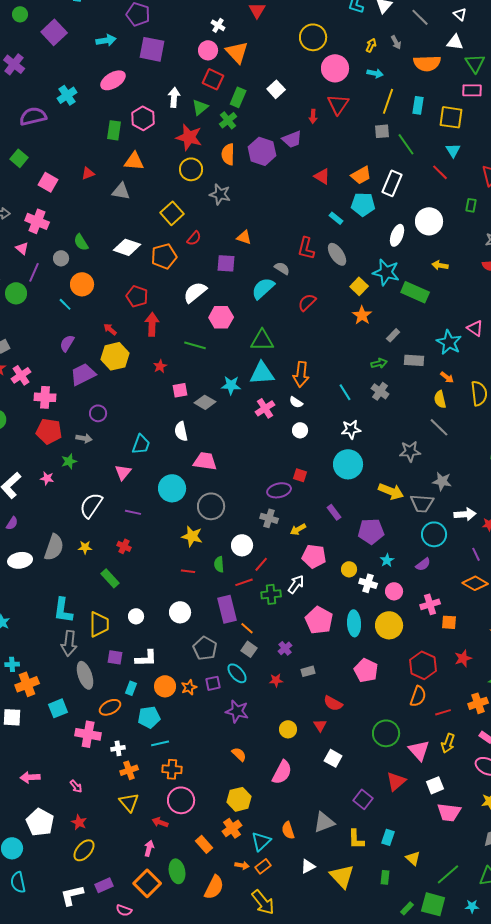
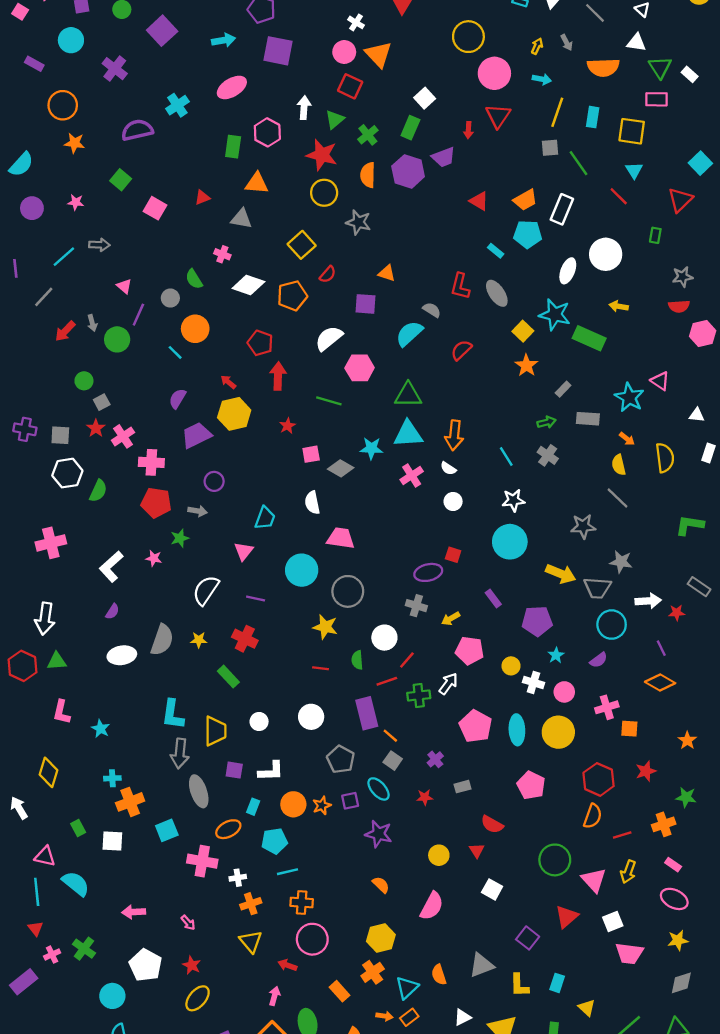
green rectangle: (238, 97) -> (410, 128), moved
pink cross: (37, 221) -> (222, 254), moved, size x0.6
red cross: (124, 546) -> (245, 639), size x1.5

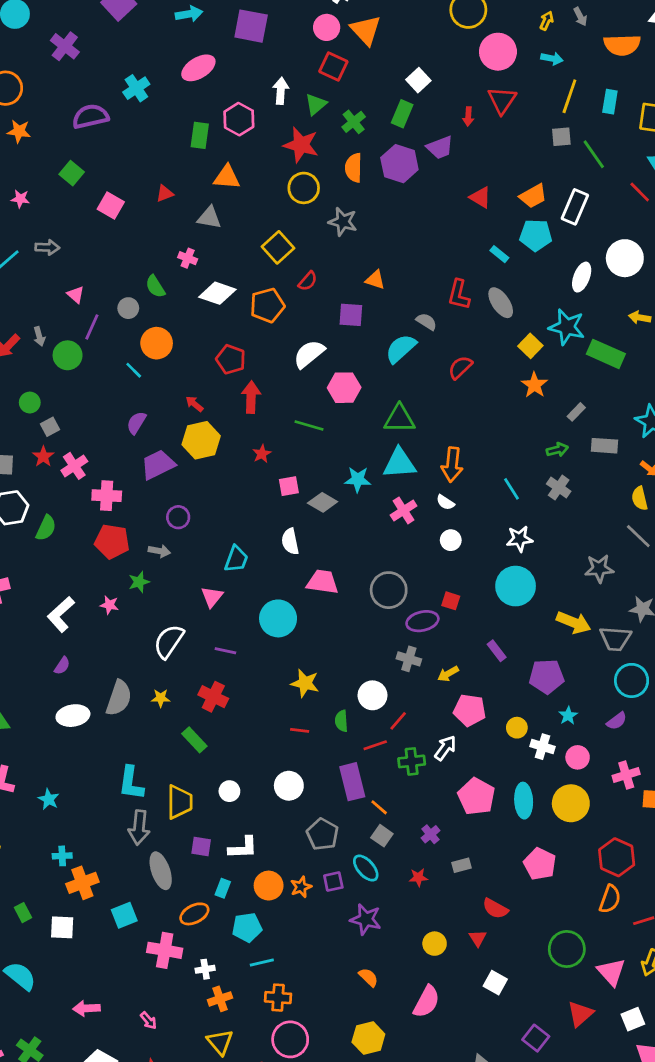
gray circle: (348, 591) -> (389, 590), moved

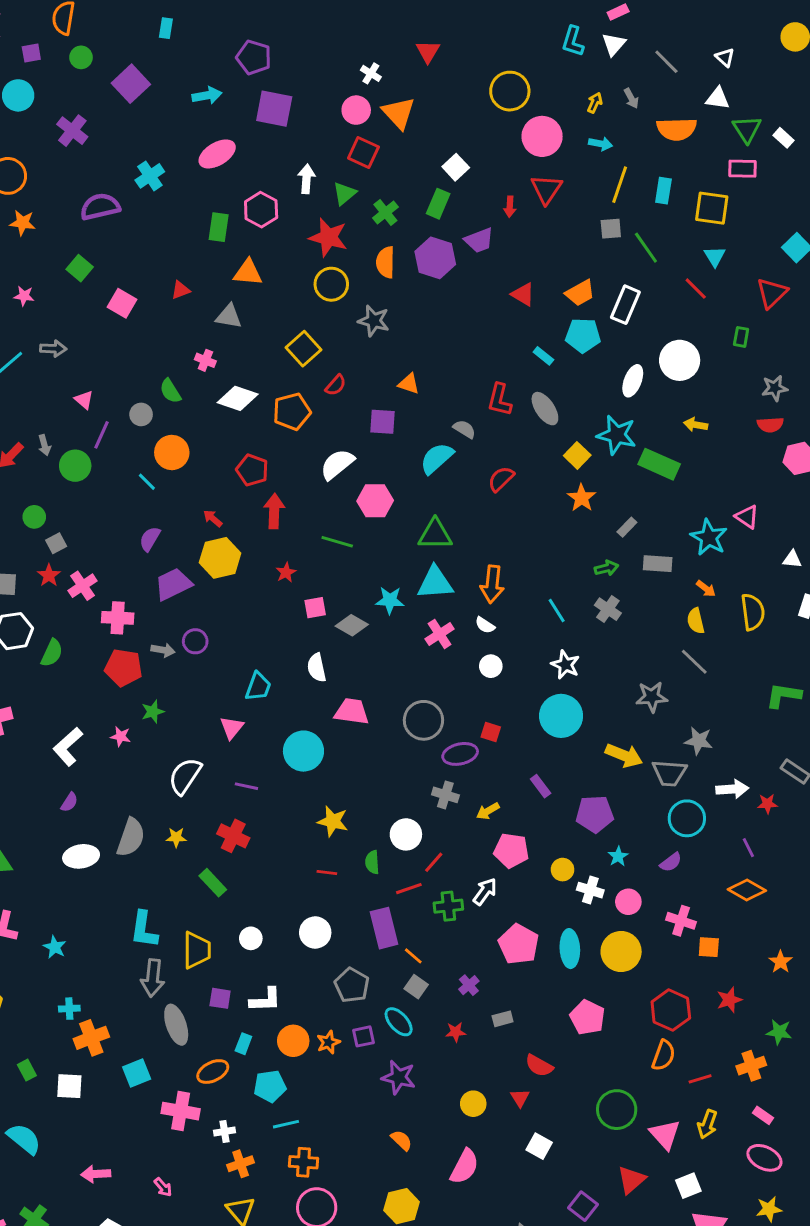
white star: (520, 539) -> (565, 665), turned 30
gray arrow: (159, 551) -> (163, 650), moved
pink cross: (626, 775) -> (681, 921), turned 35

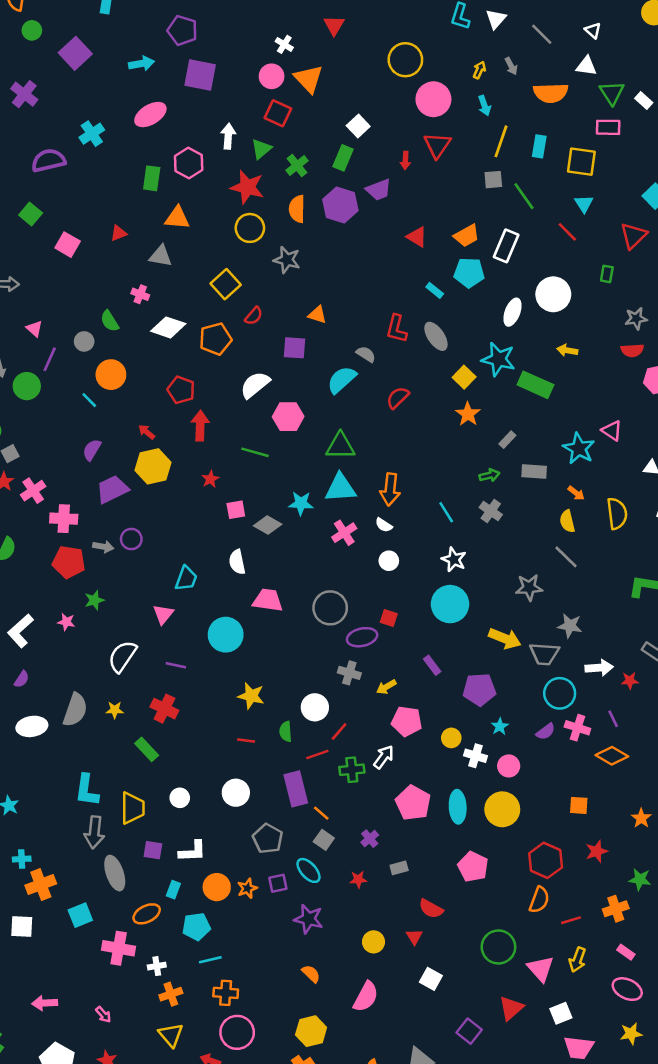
cyan arrow: (601, 144) -> (484, 106), turned 60
pink cross: (681, 921) -> (577, 728), moved

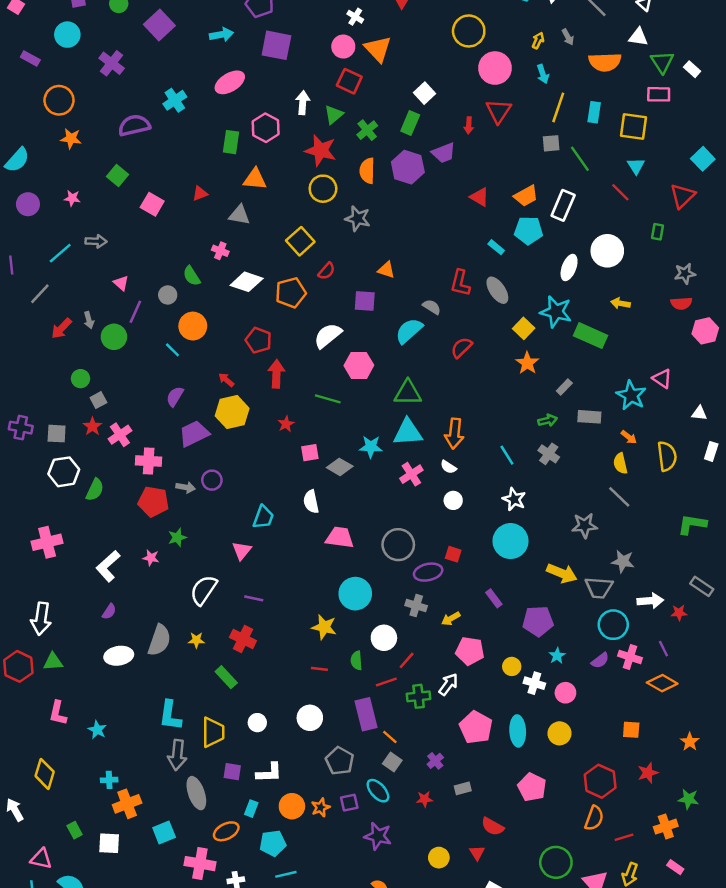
cyan circle: (226, 635) -> (355, 594), moved
yellow circle: (502, 809) -> (559, 733), size x0.7

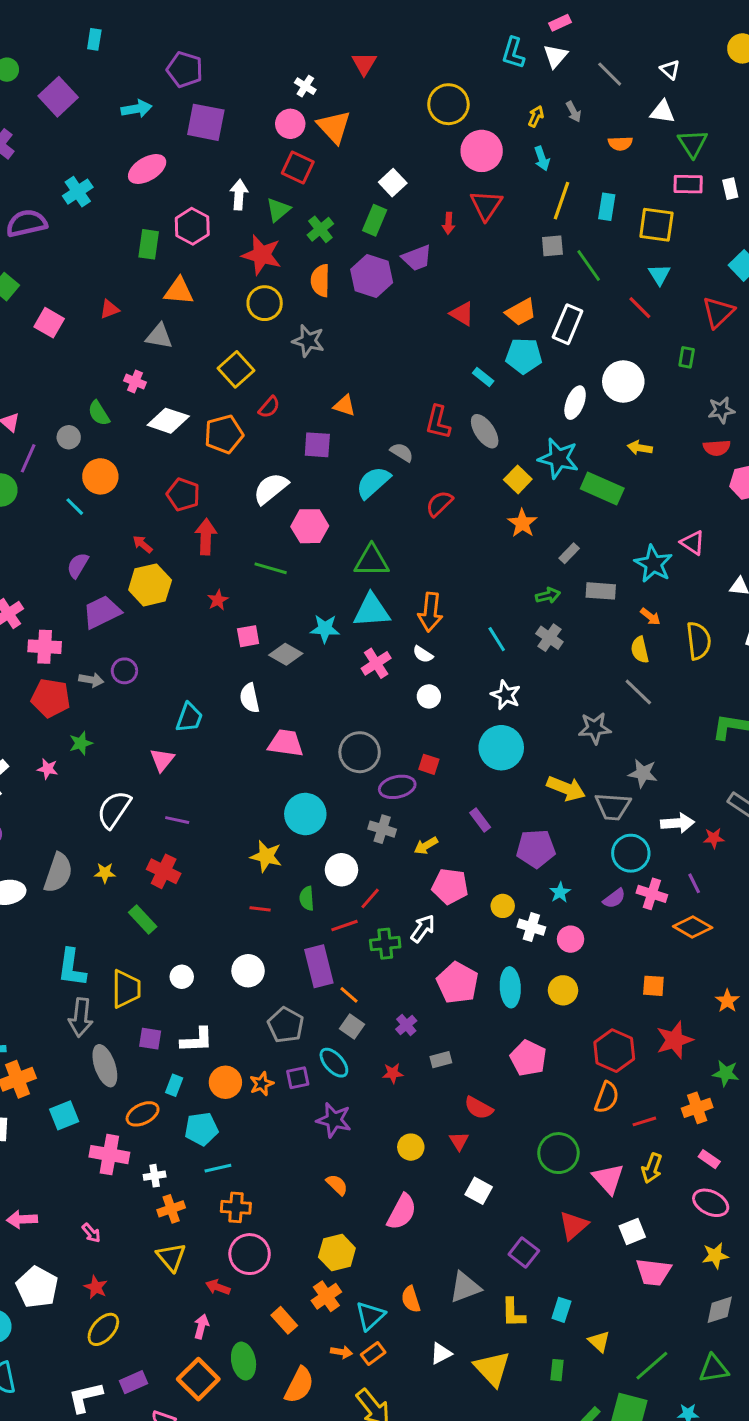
orange semicircle: (605, 62) -> (620, 143), size x0.6
white rectangle: (692, 69) -> (730, 189), moved, turned 35
red star: (648, 773) -> (675, 1040), size x1.4

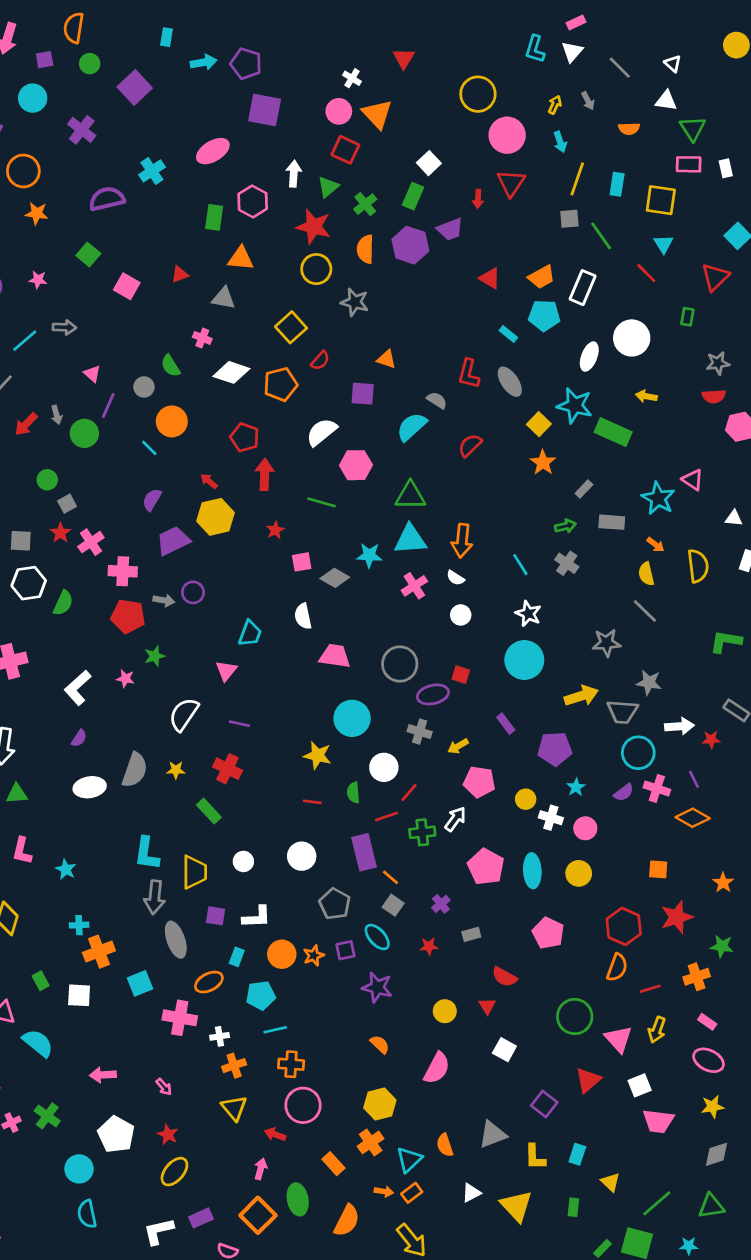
cyan arrow: (137, 109) -> (204, 62), moved
yellow arrow: (566, 788) -> (581, 696), turned -40

